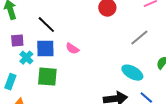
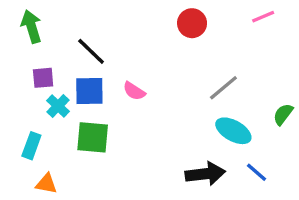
gray line: (139, 38) -> (223, 88), moved

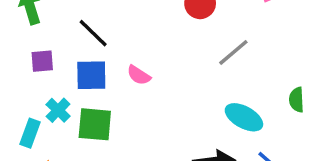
gray line: (223, 88) -> (233, 52), moved
cyan cross: (58, 106) -> (58, 110), moved
green semicircle: (283, 114) -> (297, 100), turned -40

